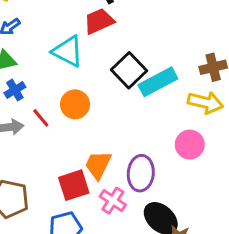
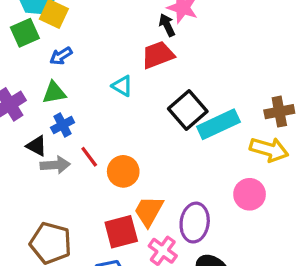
cyan triangle: (68, 51) -> (122, 86), size x0.6
orange circle: (75, 104) -> (123, 171), moved

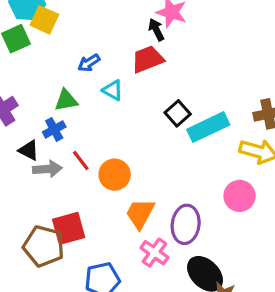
blue arrow: (61, 56) -> (89, 63), moved
green triangle: (54, 93) -> (66, 100), moved
black square: (188, 110) -> (178, 113), size x0.7
red square: (121, 232) -> (69, 228), moved

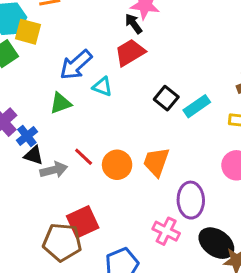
blue arrow: (89, 63) -> (76, 65), size x1.6
cyan rectangle: (208, 127) -> (197, 106), size x0.7
blue cross: (54, 129) -> (27, 136), moved
orange trapezoid: (140, 214) -> (156, 162), moved

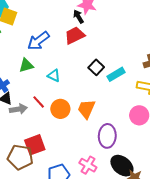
cyan triangle: (102, 87) -> (54, 76), moved
pink cross: (166, 231) -> (88, 165), moved

